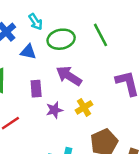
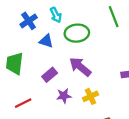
green line: (100, 35) -> (114, 17), moved
purple rectangle: (36, 89) -> (50, 75), turned 48

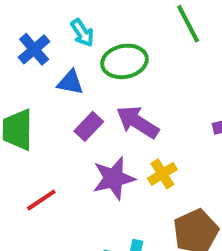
purple rectangle: (50, 75) -> (89, 126), moved
purple star: (64, 96) -> (114, 178), size x1.5

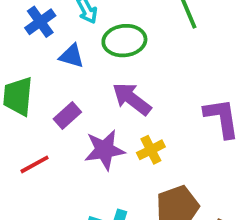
purple rectangle: (89, 126) -> (67, 116), moved

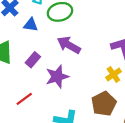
yellow cross: (151, 150) -> (113, 75), moved
red line: (34, 164) -> (24, 99), moved

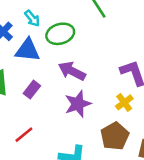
blue triangle: (31, 25) -> (28, 50), size x1.5
purple star: (57, 77) -> (78, 104), moved

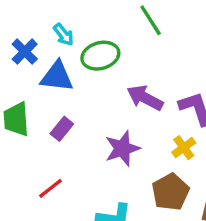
purple arrow: (72, 71) -> (145, 98), moved

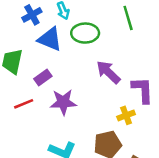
purple star: (122, 148) -> (63, 102), moved
red line: (51, 188) -> (24, 104), moved

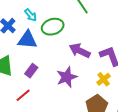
purple star: (63, 102) -> (67, 77), moved

